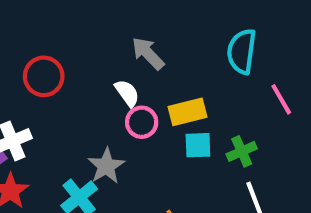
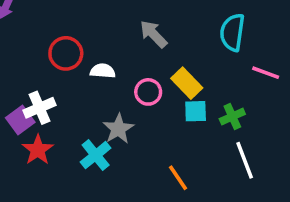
white semicircle: (127, 93) -> (103, 71), moved, turned -50
pink line: (281, 99) -> (266, 73), turned -40
yellow rectangle: (187, 112) -> (187, 83), turned 60

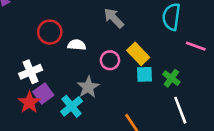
green cross: (232, 116) -> (171, 78), turned -30
purple square: (20, 120) -> (43, 94), moved

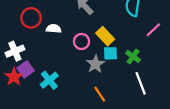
pink line: (196, 46) -> (153, 30), turned -63
gray star: (88, 87) -> (95, 64), moved

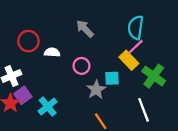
pink line: (153, 30) -> (136, 47), moved
yellow rectangle: (105, 36) -> (129, 60), moved
green cross: (133, 57) -> (154, 76), moved, size x1.5

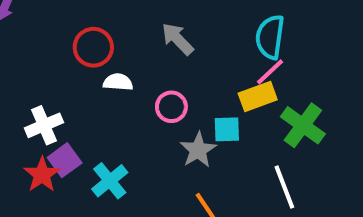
red circle: (28, 41) -> (93, 47), moved
yellow rectangle: (129, 60) -> (258, 97), turned -66

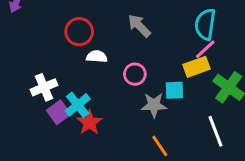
gray star: (198, 150) -> (154, 105), turned 30
red star: (42, 175) -> (89, 122), moved
cyan cross: (110, 181) -> (78, 105), moved

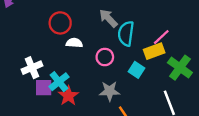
cyan semicircle: (205, 24) -> (126, 34), moved
cyan square: (174, 90) -> (137, 70), turned 35
gray star: (154, 105) -> (110, 91), moved
purple square: (59, 112) -> (44, 88), turned 36

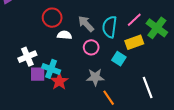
gray arrow: (108, 18) -> (86, 24), moved
pink line: (161, 37) -> (134, 20), moved
green cross: (180, 68) -> (157, 28), moved
cyan cross: (59, 82) -> (51, 69), turned -30

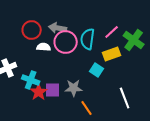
gray arrow: (86, 24) -> (58, 28), moved, turned -36
pink circle: (91, 47) -> (66, 42), moved, size x1.5
purple square: (38, 74) -> (53, 90), moved

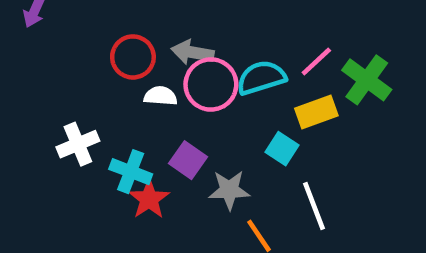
cyan semicircle: (88, 39) -> (261, 78), turned 65
purple square: (53, 90) -> (188, 160), moved, turned 35
white line: (125, 98) -> (314, 206), moved

